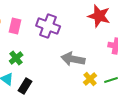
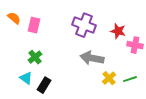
red star: (99, 16) -> (118, 31), moved, size x0.7
purple cross: (48, 26) -> (84, 25), moved

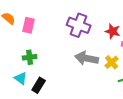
green cross: (35, 57) -> (30, 57), turned 32
yellow cross: (109, 78) -> (112, 62), moved

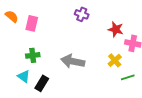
purple cross: (79, 25) -> (82, 14), moved, size x0.6
gray arrow: (87, 58) -> (73, 61), moved

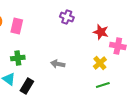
gray arrow: (73, 61) -> (58, 64), size x0.6
green line: (128, 77) -> (103, 85), moved

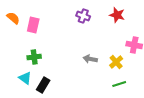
red star: (101, 32) -> (117, 15), moved
gray arrow: (58, 64) -> (90, 59), moved

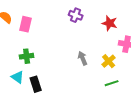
red star: (117, 15) -> (110, 23), moved
gray arrow: (90, 59) -> (83, 58), turned 56
black rectangle: (43, 85) -> (36, 84), turned -49

